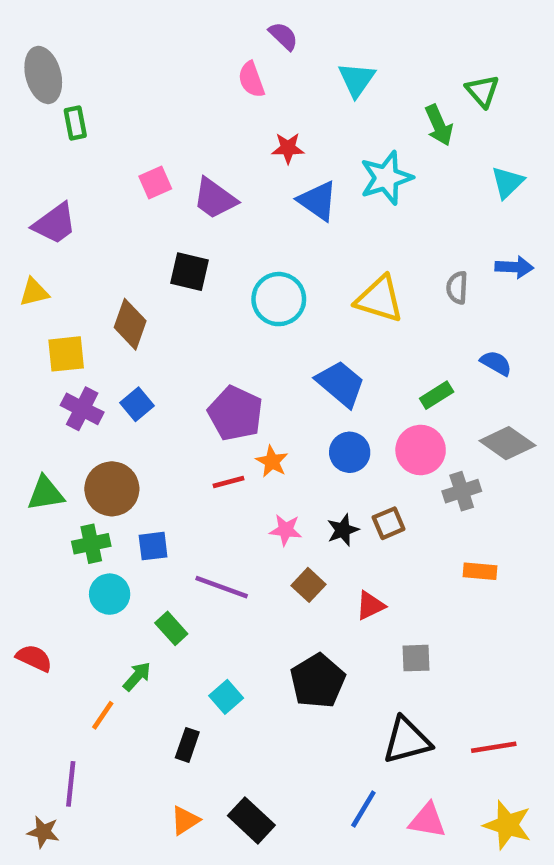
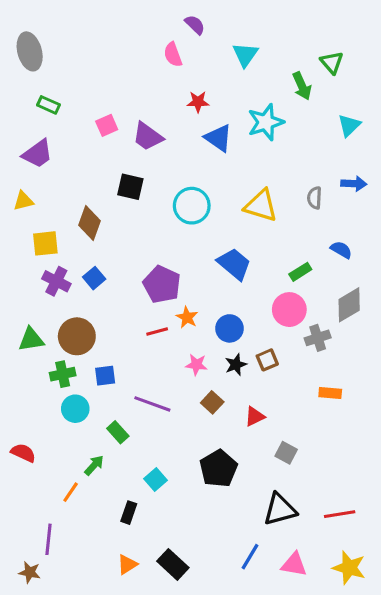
green rectangle: (75, 123) -> (49, 105), moved, turned -55
gray diamond: (507, 443) -> (349, 305), turned -66
blue circle: (350, 452) -> (229, 328), moved
gray square: (416, 658) -> (286, 453), turned 30

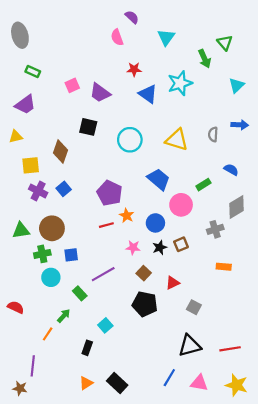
pink circle: (289, 310) -> (181, 205), moved
purple line: (152, 404) -> (103, 274), turned -50
black pentagon: (218, 468) -> (145, 304), moved, turned -30

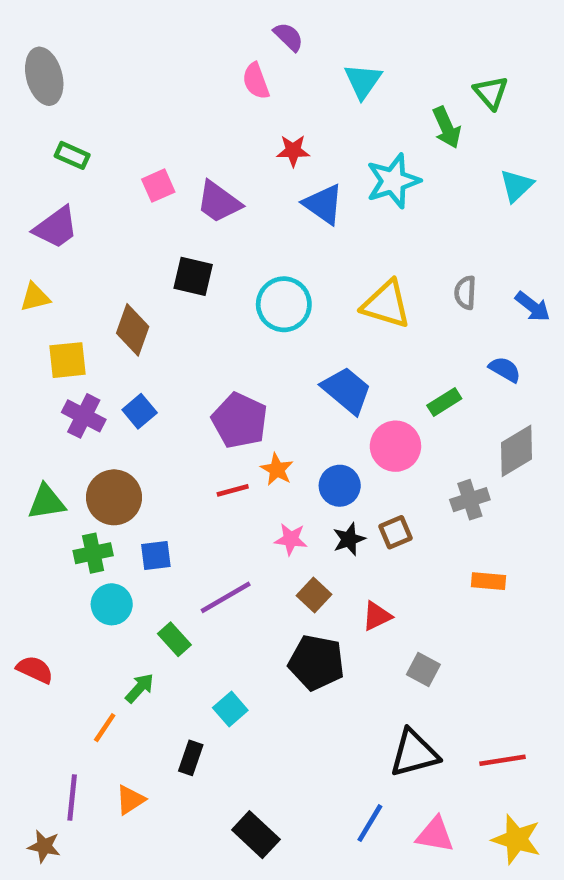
blue arrow: (240, 125) -> (533, 307), moved, turned 35
orange triangle: (86, 383) -> (130, 800), moved

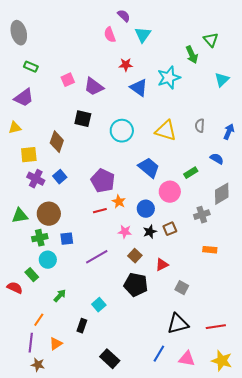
cyan triangle: (363, 81) -> (143, 35), moved
blue arrow: (533, 307) -> (229, 132), turned -105
green rectangle: (174, 639) -> (32, 275), moved
orange line: (105, 728) -> (39, 320), moved
brown star: (44, 846) -> (38, 365), moved

